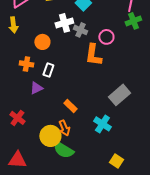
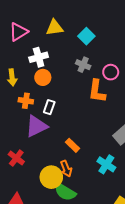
white cross: (64, 23) -> (39, 57), moved
yellow arrow: (13, 25) -> (12, 77), moved
purple triangle: (36, 88) -> (36, 126), size x1.6

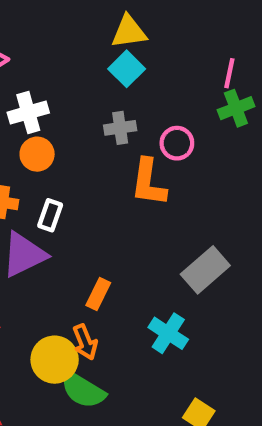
yellow triangle: (54, 28) -> (129, 32), moved
gray cross: (83, 65) -> (120, 128), turned -32
orange rectangle: (73, 145) -> (98, 294), turned 72

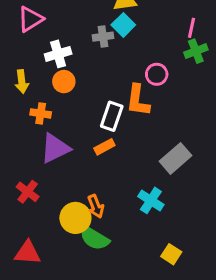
gray cross: (120, 128) -> (103, 37), moved
white rectangle: (50, 215) -> (112, 116), moved, size x1.4
orange rectangle: (98, 294) -> (104, 147), moved, turned 36

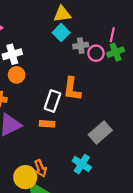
gray cross: (103, 37) -> (81, 46), moved
pink circle: (157, 74) -> (96, 53), moved
orange rectangle: (104, 147) -> (47, 124), turned 32

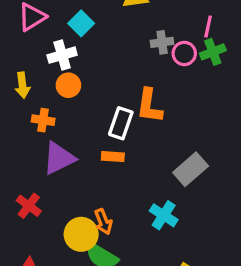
cyan square: (61, 33) -> (81, 23), moved

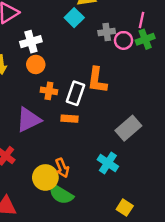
cyan square: (81, 23) -> (74, 18), moved
orange cross: (43, 120) -> (49, 91), moved

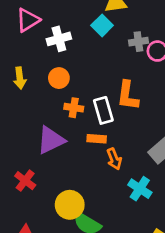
white cross: (31, 42) -> (59, 39), moved
white rectangle: (75, 93) -> (103, 110), turned -35
orange arrow: (62, 168) -> (114, 159), moved

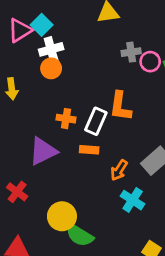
cyan square: (102, 25) -> (42, 25), moved
orange circle: (59, 78) -> (51, 68), moved
white rectangle: (103, 110) -> (96, 121), turned 40
orange arrow: (114, 159) -> (119, 170), moved, turned 55

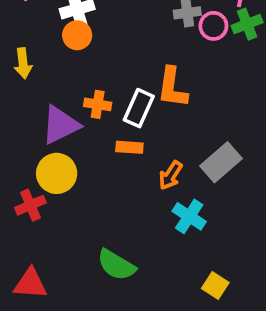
purple triangle: (43, 151) -> (60, 125), moved
red cross: (17, 192) -> (30, 205), turned 30
yellow circle: (62, 216) -> (57, 173), moved

